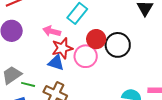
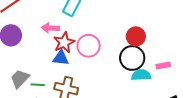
red circle: (96, 39) -> (136, 36), moved
black circle: (118, 45) -> (132, 58), moved

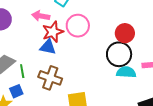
pink circle: (89, 46) -> (78, 26), moved
green line: (38, 85) -> (22, 71), turned 72

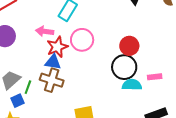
green line: (22, 71) -> (28, 87), turned 32
brown cross: (50, 78) -> (52, 80), moved
blue square: (16, 91) -> (18, 101), moved

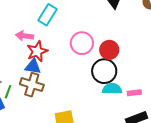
pink circle: (82, 40) -> (82, 43), moved
pink rectangle: (155, 77) -> (134, 93), moved

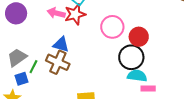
red star: (37, 51) -> (75, 14), moved
pink rectangle: (134, 93) -> (148, 88), moved

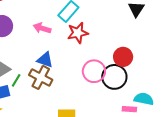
red star: (75, 14) -> (78, 33), moved
pink circle: (112, 27) -> (94, 71), moved
cyan semicircle: (137, 76) -> (144, 99), moved

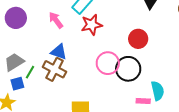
pink arrow: (42, 28) -> (56, 20), turned 36
red circle: (123, 57) -> (138, 39), moved
cyan semicircle: (144, 99) -> (158, 91), turned 66

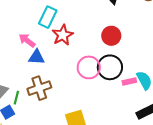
blue triangle: (59, 52) -> (37, 57), moved
brown cross: (55, 69) -> (39, 88), turned -30
pink rectangle: (143, 101) -> (129, 82), moved

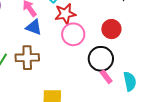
pink circle: (89, 67) -> (73, 34), moved
pink rectangle: (129, 82) -> (106, 77), moved, turned 48

